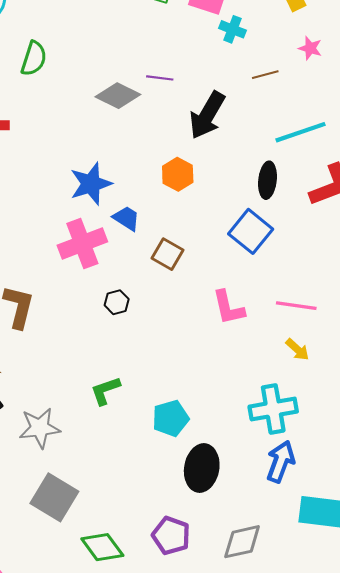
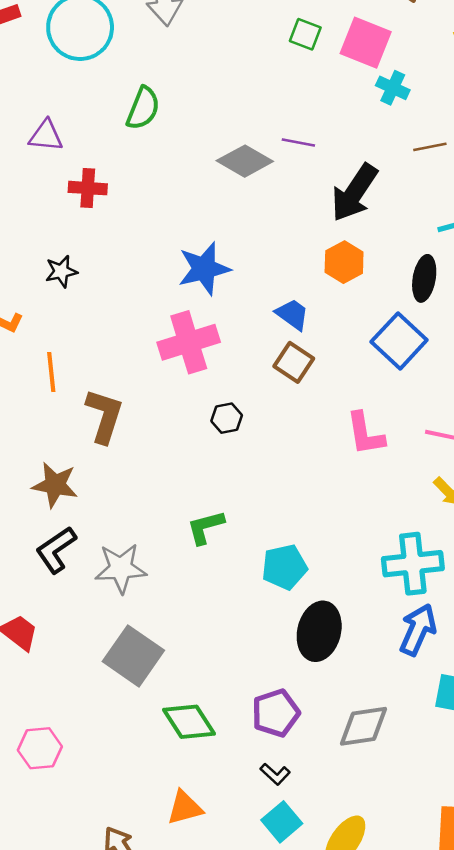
orange hexagon: (178, 174) -> (344, 262), moved
blue trapezoid: (126, 218) -> (292, 314), moved
purple pentagon: (171, 536) -> (276, 713), turned 30

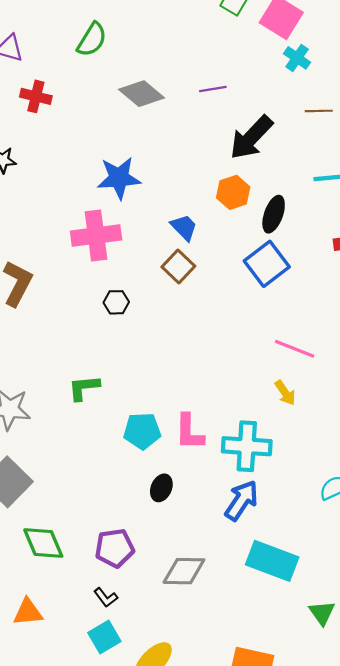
purple line: (298, 142) -> (213, 89), turned -30
gray diamond: (245, 161) -> (141, 94), moved
black ellipse: (424, 278) -> (274, 214), moved
pink L-shape: (365, 434) -> (189, 432), moved
black ellipse: (319, 631) -> (161, 488), size x0.6

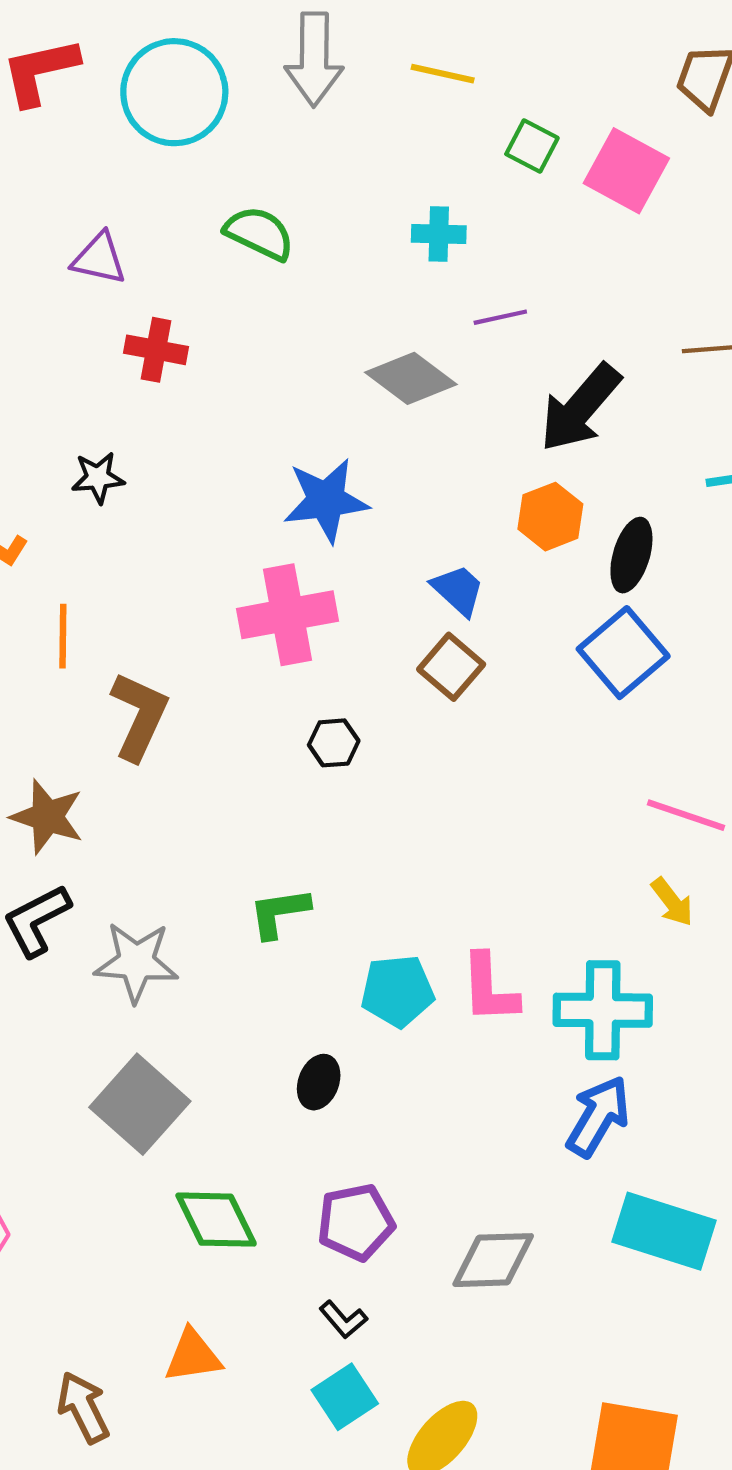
green semicircle: (92, 40) -> (259, 233), turned -93
cyan cross: (297, 58) -> (439, 234), moved, turned -30
gray diamond: (141, 94) -> (411, 378), moved
black ellipse: (161, 488) -> (319, 1082), moved

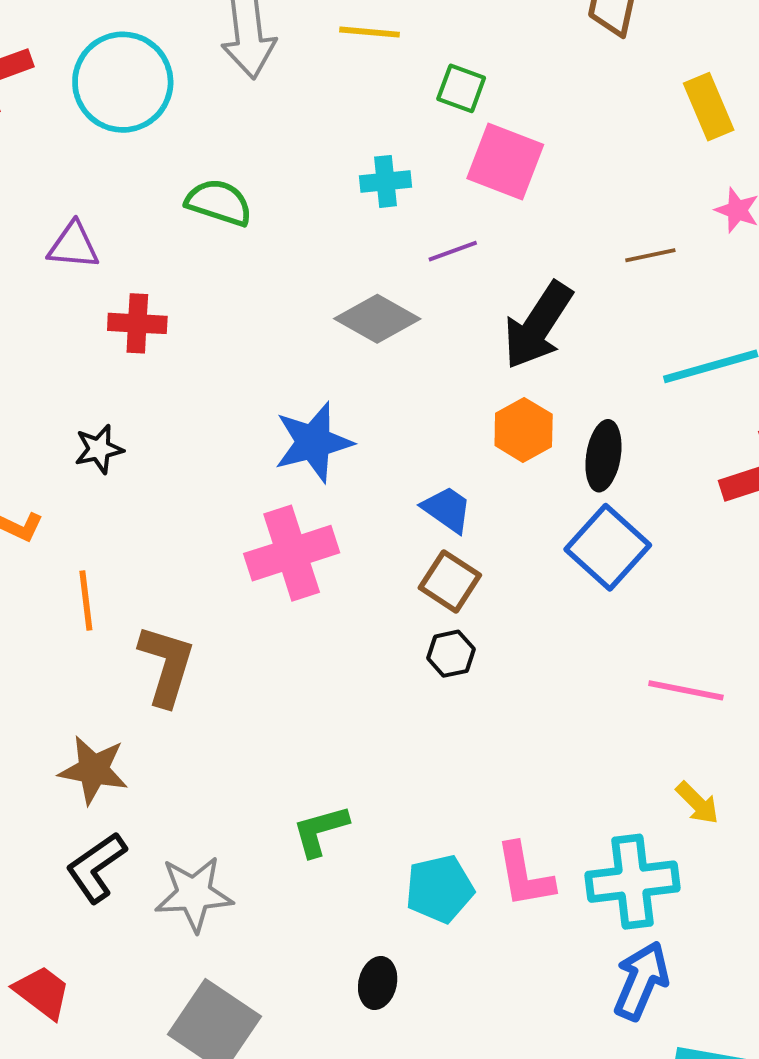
pink square: (626, 171) -> (505, 162), moved
black hexagon: (334, 743) -> (451, 654), moved
yellow arrow: (672, 902) -> (697, 803), moved

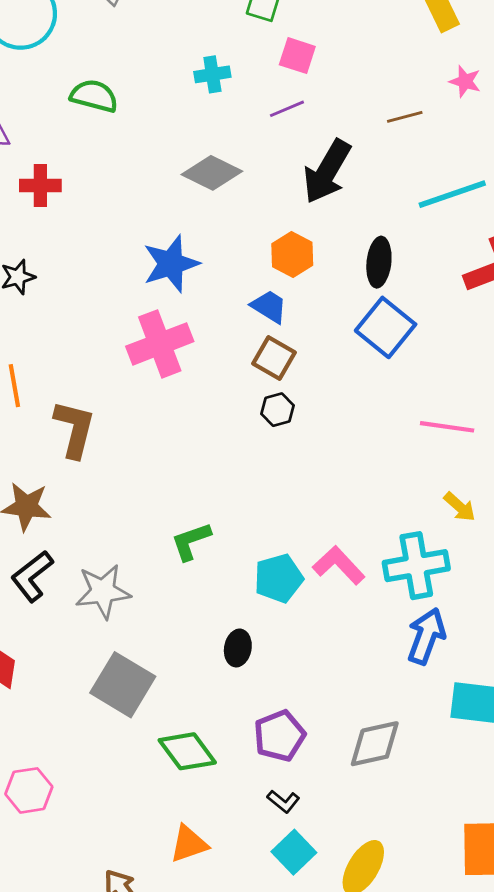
pink square: (505, 162) -> (297, 56), size x0.7
purple line: (453, 251) -> (287, 109), moved
orange hexagon: (524, 430) -> (292, 254), moved
pink L-shape: (525, 875) -> (339, 565), turned 150

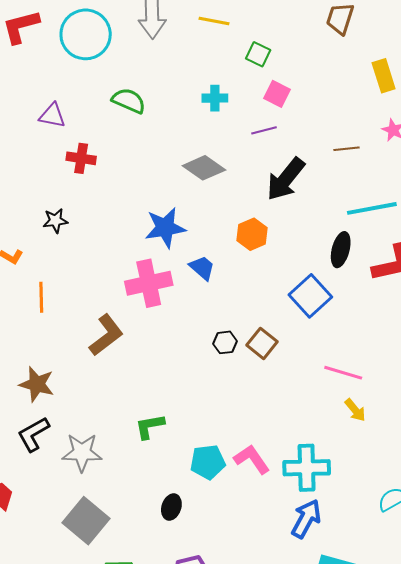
black ellipse: (379, 262) -> (341, 250), moved
blue trapezoid: (269, 307) -> (202, 268), moved
brown square: (274, 358) -> (262, 343), moved
brown L-shape: (74, 429) -> (106, 335), moved, turned 30
yellow arrow: (460, 507) -> (355, 410), moved

